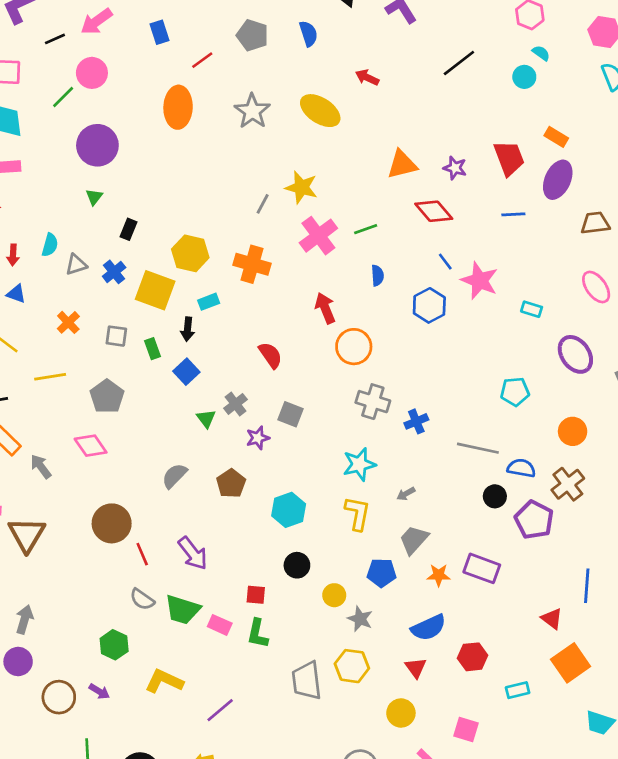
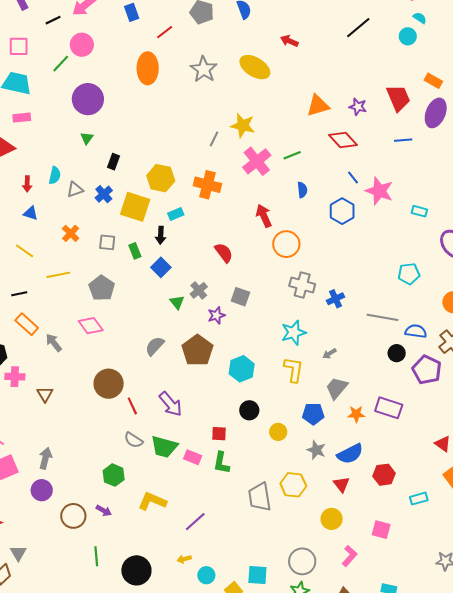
brown pentagon: (231, 483) -> (197, 350), size x1.4
brown triangle: (27, 534) -> (45, 394), size x0.6
gray star: (360, 619) -> (316, 450), moved

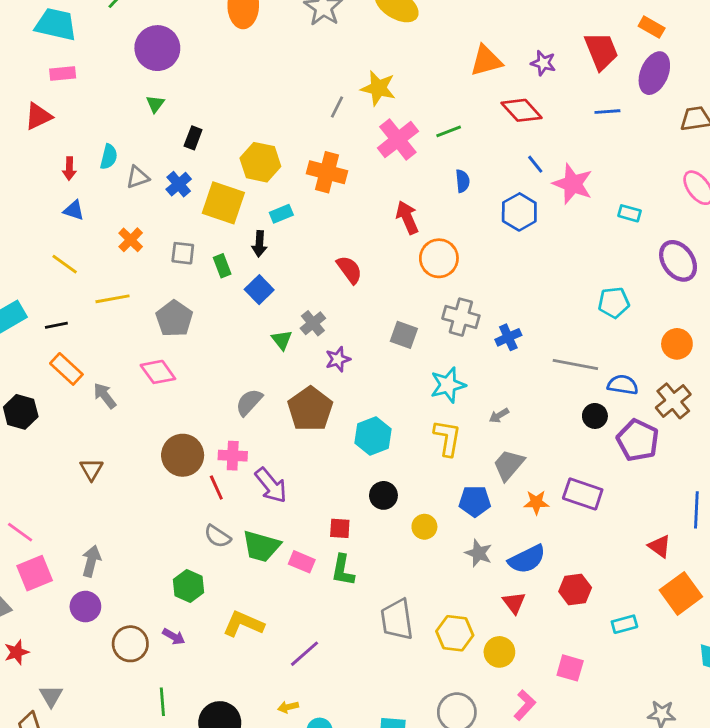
gray square: (240, 297) -> (404, 335), moved
pink cross: (15, 377) -> (233, 456), moved
yellow hexagon: (293, 485) -> (455, 633), moved

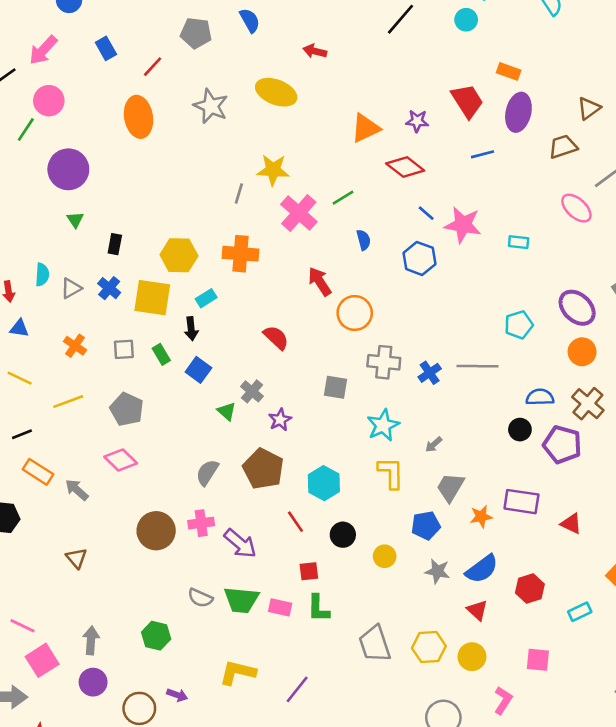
purple ellipse: (678, 261) -> (577, 308), moved
gray line: (575, 365) -> (477, 366), moved
red line: (216, 487) -> (295, 522), moved
red triangle: (660, 546) -> (571, 524), moved
green hexagon: (188, 586) -> (156, 636), moved

